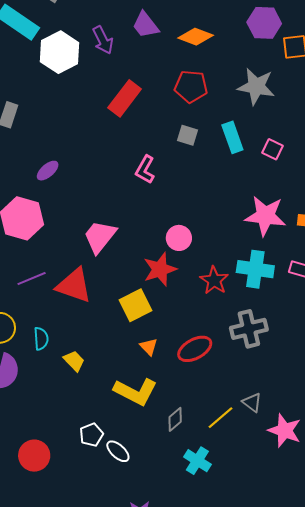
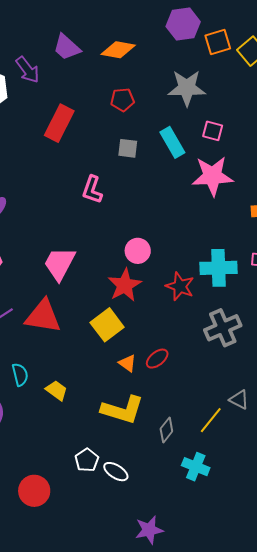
red pentagon: (191, 86) -> (122, 100), size x0.7
pink square: (273, 149) -> (213, 131), moved
pink star: (265, 216) -> (212, 176), moved
red ellipse: (195, 349) -> (157, 359), moved, size x0.7

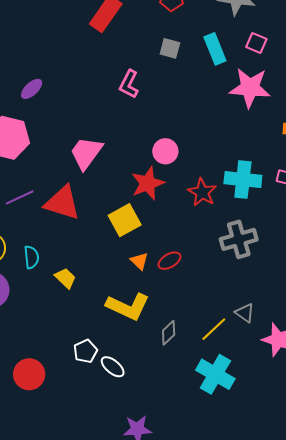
cyan cross: (196, 467) -> (215, 374), moved, size x1.4

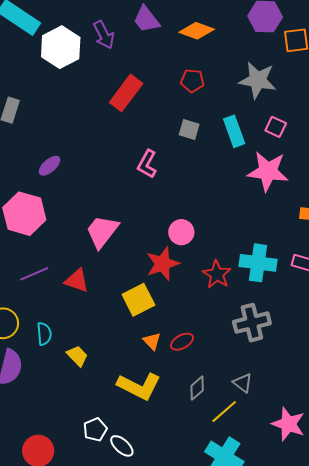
red triangle: (62, 203) -> (77, 280), size x0.7
gray triangle: (245, 313) -> (243, 383), moved
gray diamond: (169, 333) -> (197, 388), moved

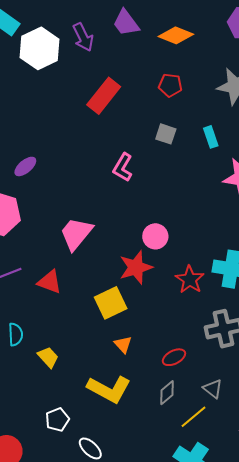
cyan rectangle: (234, 131) -> (211, 137), size x0.7
red ellipse: (182, 342) -> (174, 357), moved
white pentagon: (95, 430) -> (57, 420), moved

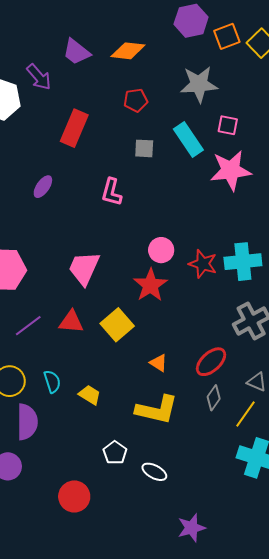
cyan rectangle: (211, 137) -> (188, 140), size x1.6
purple ellipse: (25, 166) -> (43, 187), moved
red star: (190, 280) -> (203, 264), moved
yellow square: (111, 303) -> (117, 325), moved
red ellipse: (174, 357) -> (211, 362), size x1.4

